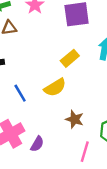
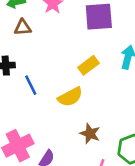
blue line: (20, 93) -> (31, 85), moved

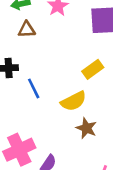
brown star: (90, 134) -> (86, 128), moved

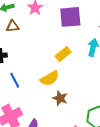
blue line: (34, 88) -> (15, 80), moved

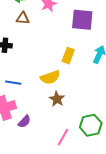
yellow rectangle: (63, 54) -> (68, 56), turned -42
blue line: (15, 80) -> (13, 83), moved, turned -63

